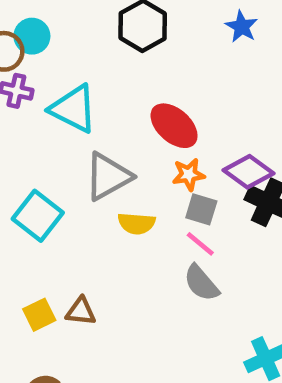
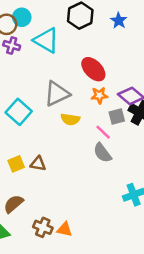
blue star: (242, 27) -> (119, 21), moved
cyan triangle: (73, 109) -> (46, 40), moved
gray square: (201, 209) -> (117, 116), moved, turned -35

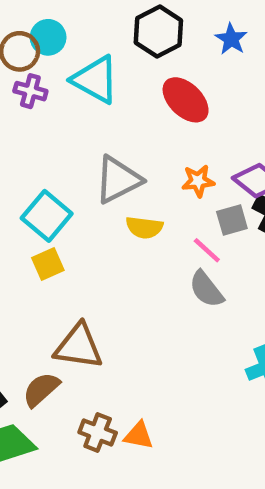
red ellipse: (93, 69) -> (186, 100), moved
yellow square: (16, 164) -> (48, 264), moved
brown triangle: (38, 164) -> (79, 346), moved, size x1.6

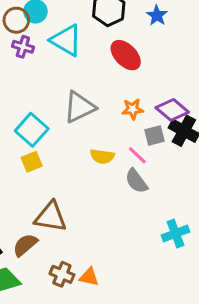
yellow semicircle: (144, 227) -> (102, 156), moved

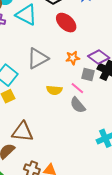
gray square: (154, 136) -> (88, 74), turned 32

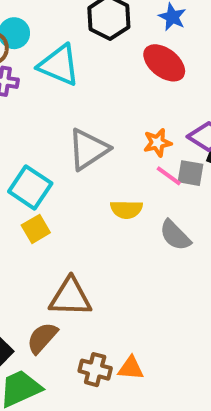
red ellipse: (66, 23) -> (164, 63), moved
pink line: (77, 88) -> (169, 176), moved

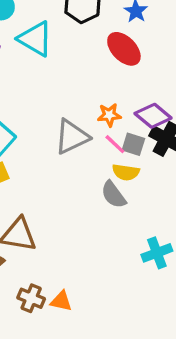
gray triangle: (88, 149) -> (72, 137), moved
yellow semicircle: (126, 209) -> (126, 172), moved

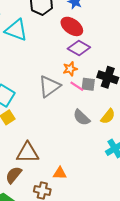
purple diamond: (153, 116) -> (79, 48), moved
yellow semicircle: (126, 172) -> (108, 116), moved, turned -49
orange triangle: (61, 301) -> (60, 173), moved

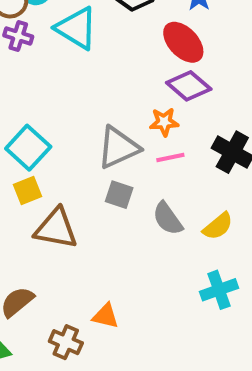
gray square: (88, 84) -> (119, 195), moved
pink line: (77, 86) -> (170, 157), turned -56
brown triangle: (28, 153) -> (56, 229), moved

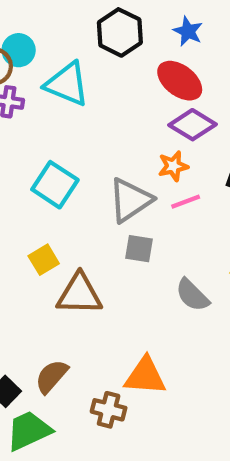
cyan square: (28, 148) -> (55, 185), moved
gray semicircle: (168, 219) -> (192, 295), moved
orange triangle: (106, 316) -> (145, 376), size x1.5

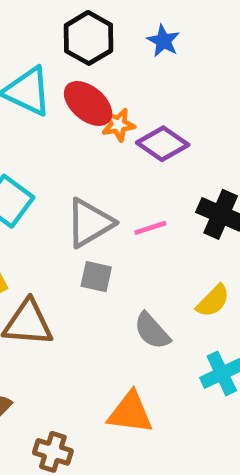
red ellipse: (180, 81) -> (88, 103), moved
orange star: (173, 166) -> (118, 125), moved
orange triangle: (145, 376) -> (130, 413), moved

